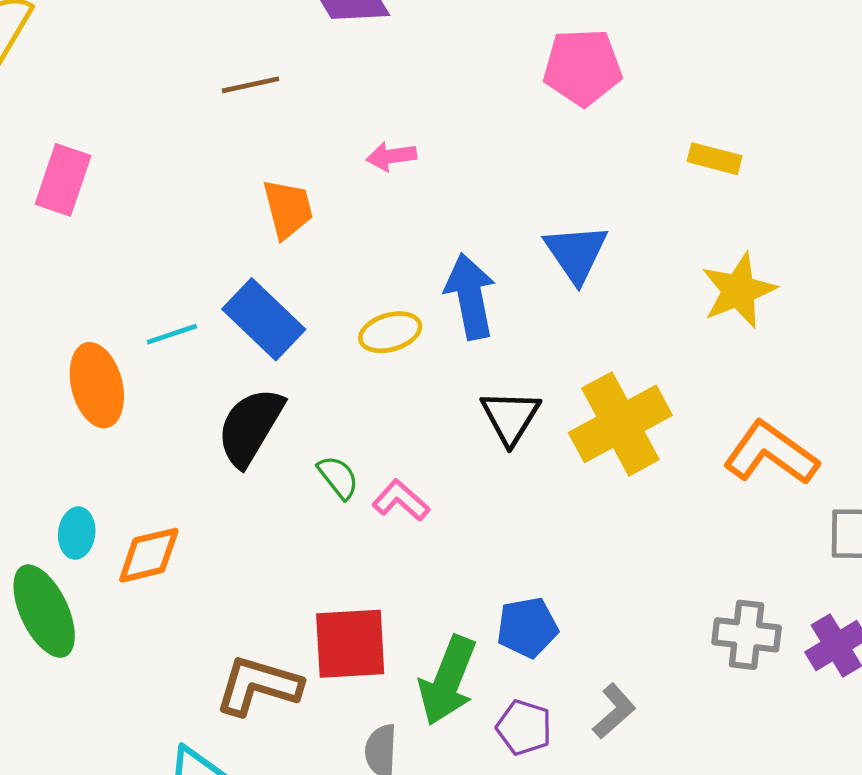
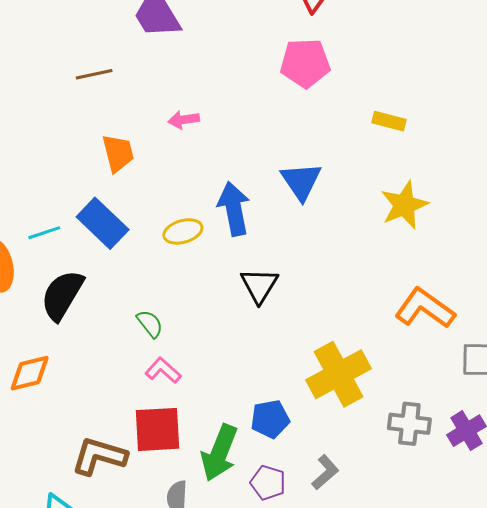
yellow cross: (620, 424) -> (339, 374), moved
black semicircle: (250, 427) -> (62, 295), moved
pink L-shape: (401, 500) -> (163, 370), moved

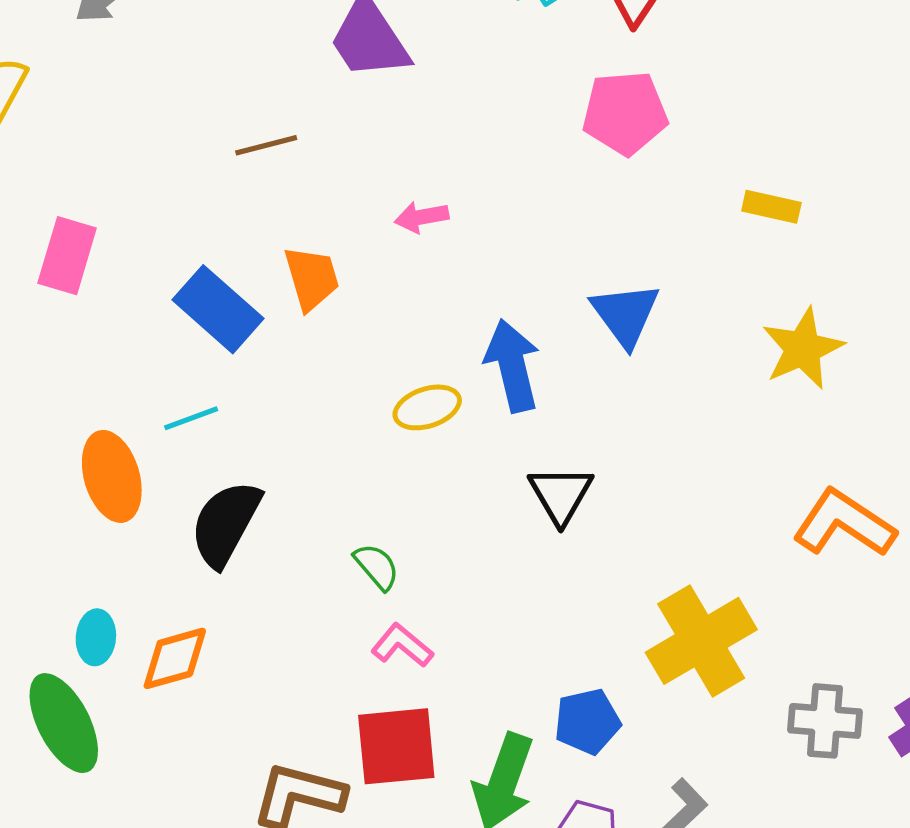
blue rectangle: (103, 223) -> (218, 309), moved

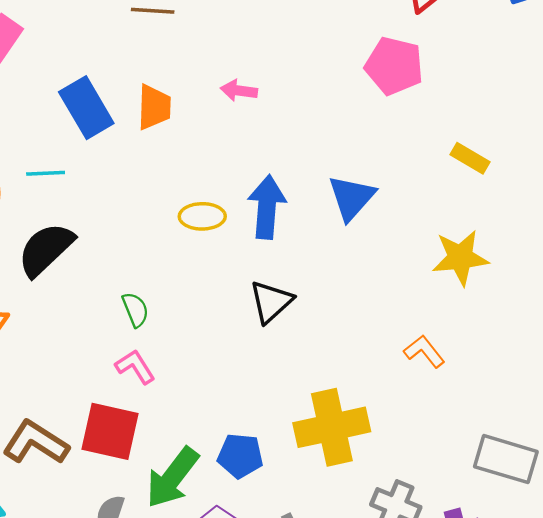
orange L-shape: (844, 523) -> (424, 351), moved, size x0.6

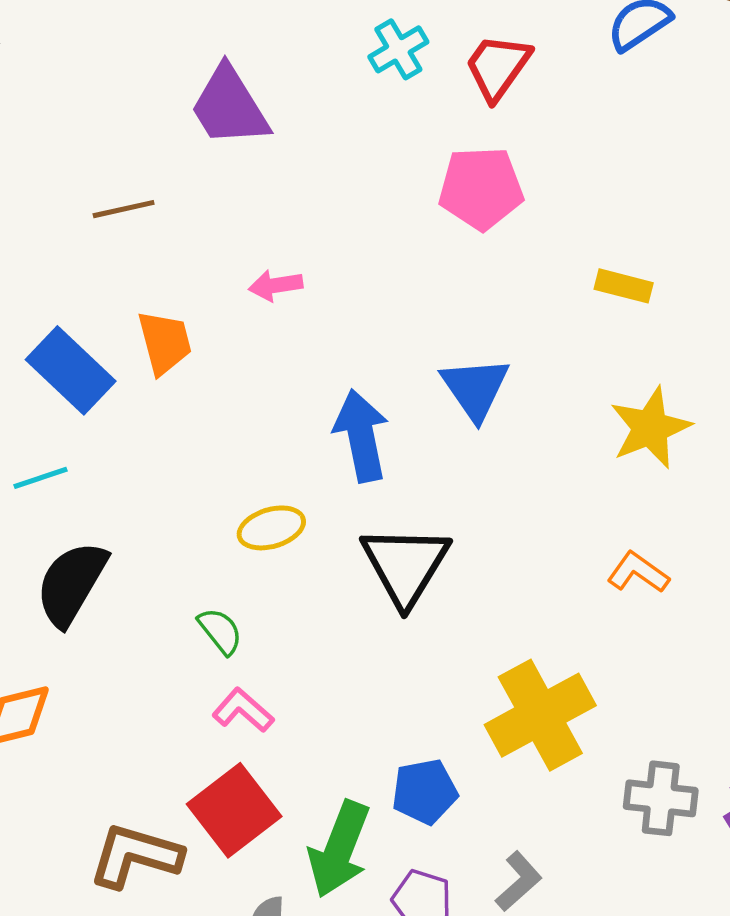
yellow ellipse: (202, 216) -> (271, 528), moved
black triangle: (271, 302) -> (405, 565), size x1.4
red square: (110, 431) -> (234, 810), turned -34

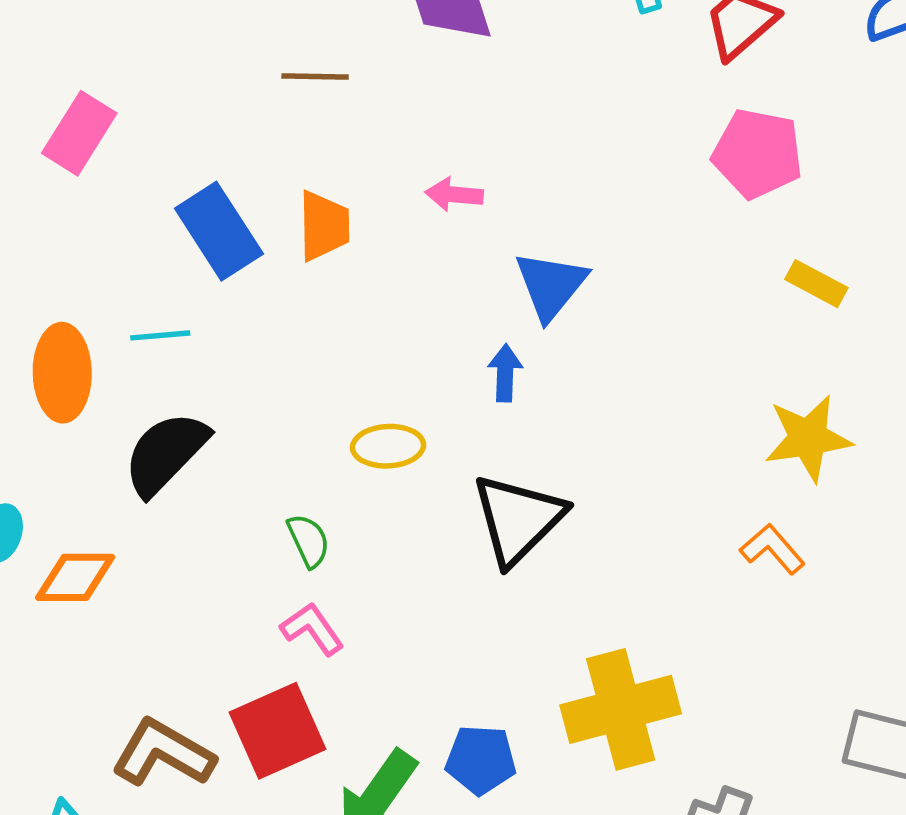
pink pentagon: (481, 188) -> (758, 154), moved
blue triangle: (475, 388) -> (551, 285), moved
blue arrow: (361, 436) -> (505, 373), size x0.6
orange L-shape: (638, 572) -> (772, 549), moved

